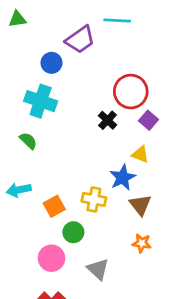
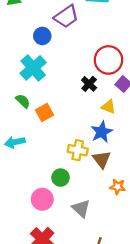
cyan cross: (41, 101) -> (33, 68), turned 30
yellow triangle: (140, 154) -> (108, 107), moved
brown triangle: (140, 205) -> (102, 159), moved
orange square: (54, 206) -> (45, 112), moved

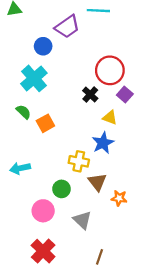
cyan arrow: (15, 142) -> (20, 168), moved
brown triangle: (102, 159) -> (97, 182), moved

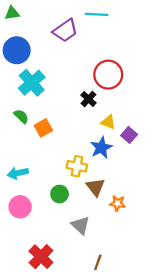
blue circle: (43, 46) -> (17, 50), moved, size x1.5
purple square: (125, 95) -> (129, 135), moved
pink circle: (43, 211) -> (20, 207), moved

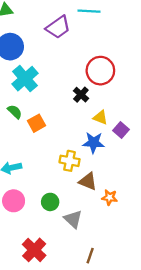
blue star: (101, 148) -> (94, 143), turned 30
brown triangle: (95, 187) -> (88, 181), turned -30
green circle: (60, 194) -> (50, 202), moved

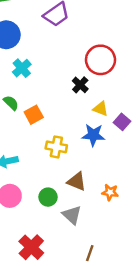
cyan cross: (25, 79) -> (22, 68), size x0.7
yellow cross: (70, 161) -> (56, 147), moved
brown triangle: (88, 181) -> (77, 182), moved

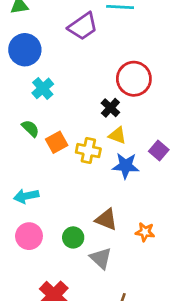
yellow triangle: (101, 109) -> (117, 135), moved
yellow cross: (56, 147) -> (88, 151), moved

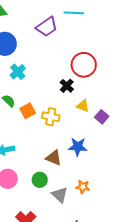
yellow triangle: (117, 135) -> (83, 106), moved
blue star: (126, 166) -> (78, 147), moved
brown triangle: (106, 220) -> (54, 158), moved
orange star: (145, 232) -> (83, 187), moved

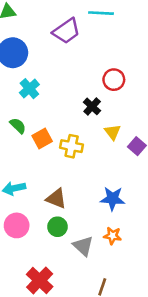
red circle: (84, 65) -> (114, 80), size x0.7
yellow triangle: (83, 106) -> (113, 132), turned 32
blue star: (78, 147) -> (113, 199), moved
brown triangle: (54, 158) -> (56, 199), moved

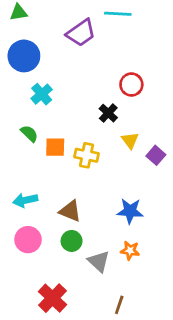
orange square: (42, 138) -> (55, 147), turned 30

